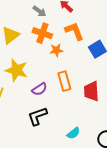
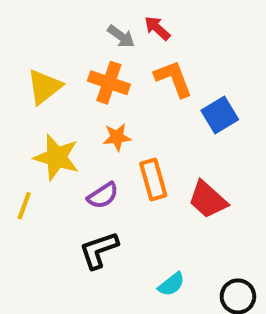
gray arrow: (39, 11) -> (121, 36), moved
orange star: (56, 50) -> (117, 137), moved
red trapezoid: (91, 91) -> (208, 200), turned -45

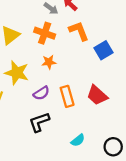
orange rectangle: (153, 179) -> (67, 96), moved

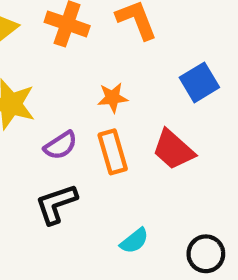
blue square: (104, 50) -> (199, 82), moved
orange star: (49, 62) -> (113, 98), moved

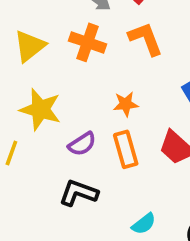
black L-shape: (56, 204) -> (79, 193), turned 39

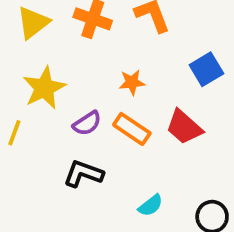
yellow star: (40, 109) -> (44, 88), turned 30
orange rectangle: (126, 149) -> (132, 129), turned -40

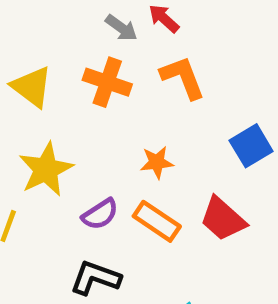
yellow triangle: (33, 23) -> (32, 87), turned -45

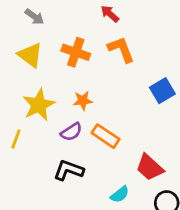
gray arrow: (121, 28) -> (34, 17), moved
orange star: (157, 162) -> (83, 101), moved
red trapezoid: (223, 219) -> (150, 167), moved

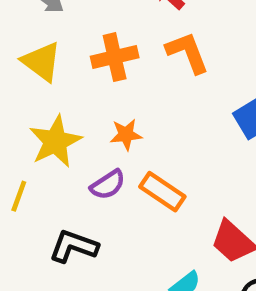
orange cross: (76, 52) -> (115, 57), turned -32
black L-shape: (69, 170) -> (74, 246), moved

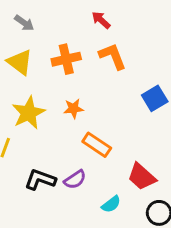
purple semicircle: (108, 185) -> (75, 180), moved

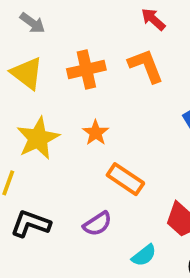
red arrow: (101, 20) -> (153, 19), moved
orange star: (73, 108) -> (96, 133), turned -30
black L-shape: (40, 180) -> (31, 224), moved

